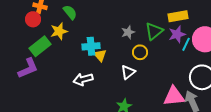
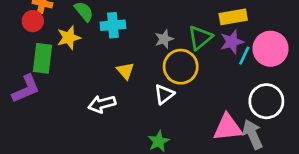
green rectangle: (40, 46) -> (42, 58), turned -45
cyan cross: (91, 46) -> (113, 25), moved
yellow circle: (140, 52) -> (181, 67), size x1.6

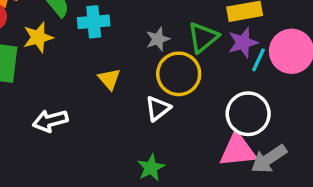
white circle: (266, 101) -> (248, 114), moved
white arrow: (102, 104) -> (50, 121), moved
gray arrow: (253, 134) -> (269, 159), turned -100

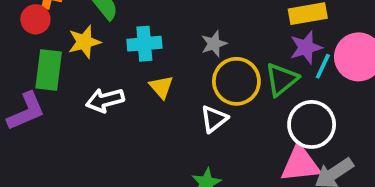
cyan cross: (94, 22) -> (144, 44), moved
green triangle: (203, 37) -> (281, 79), moved
white arrow: (50, 121) -> (105, 100), moved

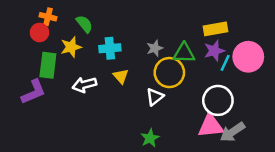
green triangle: (281, 79) -> (184, 53), moved, turned 40

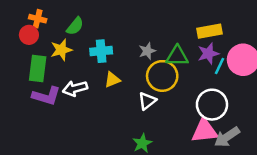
green semicircle: (84, 24) -> (75, 26), turned 78
yellow triangle: (121, 76) -> (112, 80), turned 49
purple L-shape: (33, 92) -> (46, 96), moved, turned 40

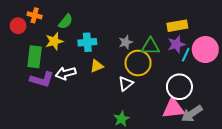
red circle: (29, 35) -> (18, 26), moved

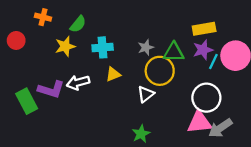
red circle: (18, 26) -> (16, 40), moved
green rectangle: (35, 57) -> (27, 101), moved, turned -35

